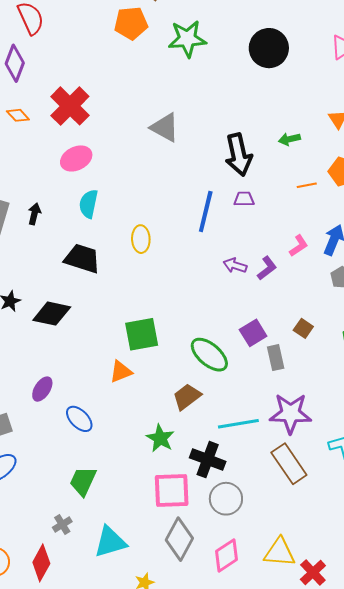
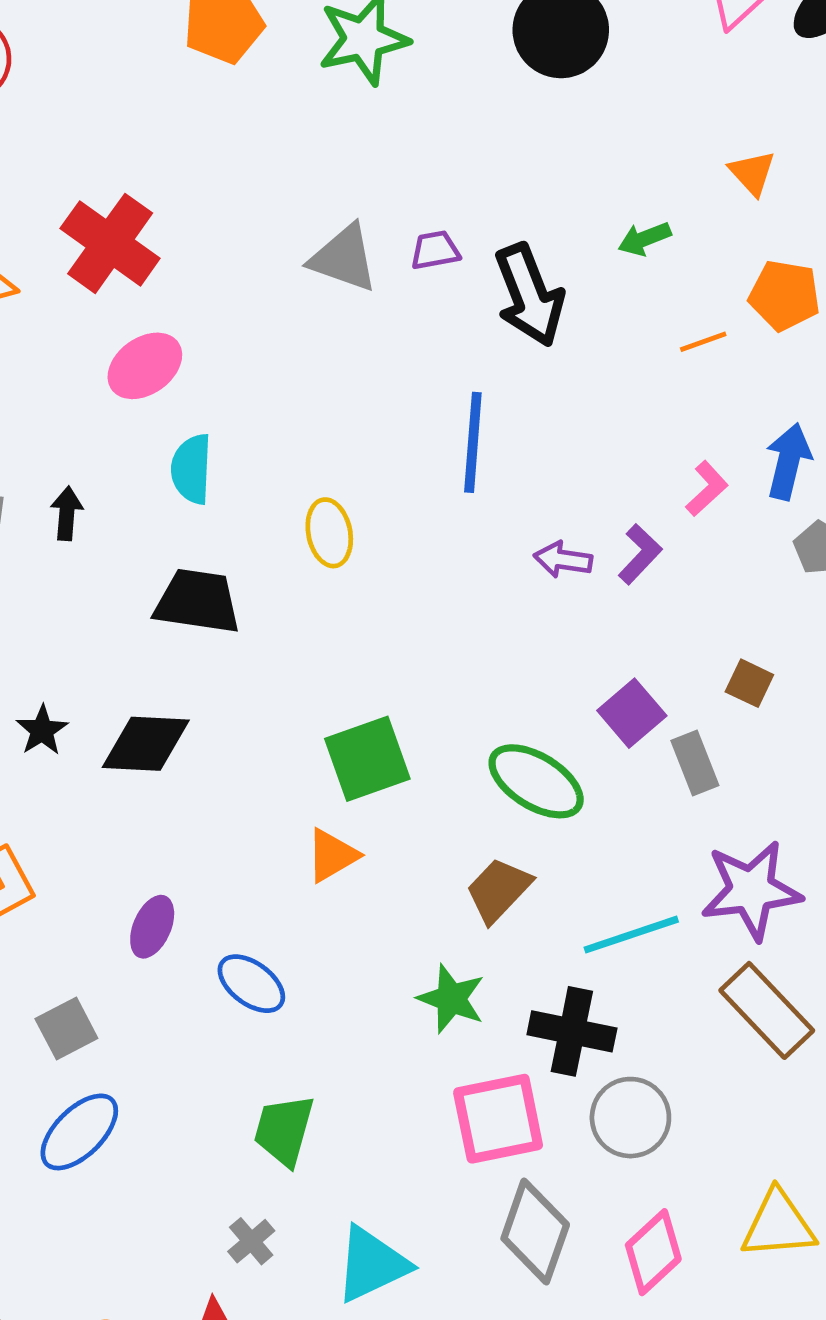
purple trapezoid: (244, 199) -> (435, 250), moved

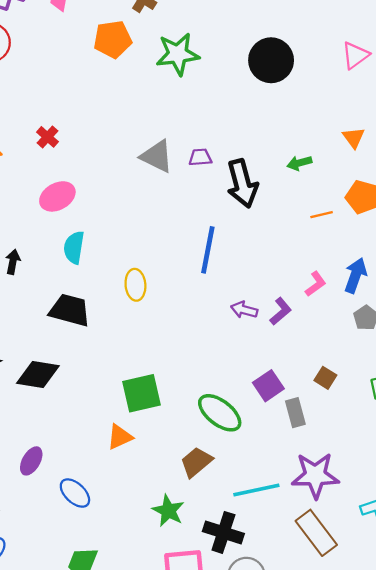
red cross: (110, 243) -> (48, 137), size x0.5

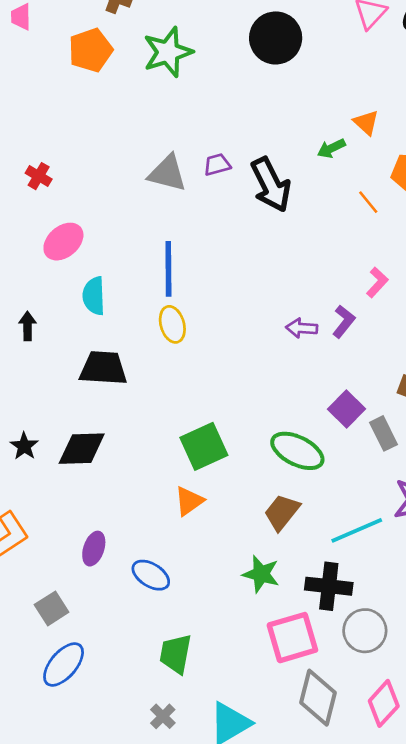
orange triangle: (354, 138) -> (366, 123), moved
orange line: (322, 215) -> (368, 202), turned 75
blue line: (208, 250) -> (168, 269), moved

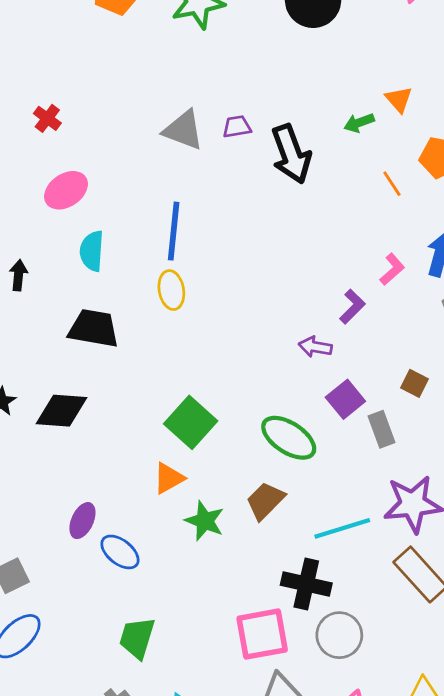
purple arrow: (302, 328) -> (315, 347), moved
green square: (204, 446) -> (191, 422), turned -30
purple ellipse: (94, 549) -> (82, 521), moved
green star: (261, 574) -> (205, 521), moved

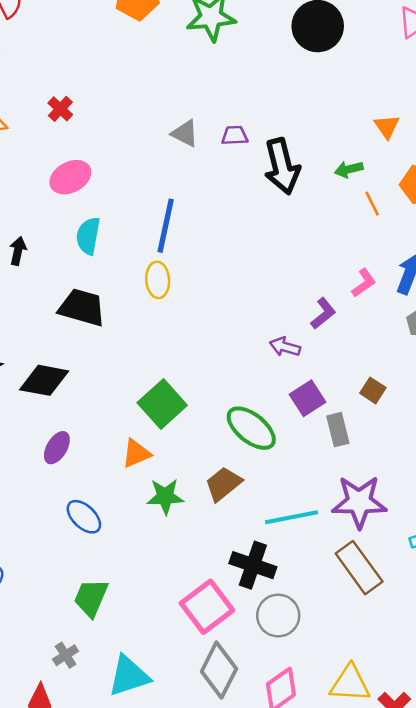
green arrow: (359, 123) -> (349, 169), moved
gray triangle: (183, 130) -> (185, 133), size x0.7
purple ellipse: (82, 521) -> (57, 448), moved
green star: (205, 521) -> (165, 496), turned -30
pink square: (262, 634) -> (207, 607), turned -33

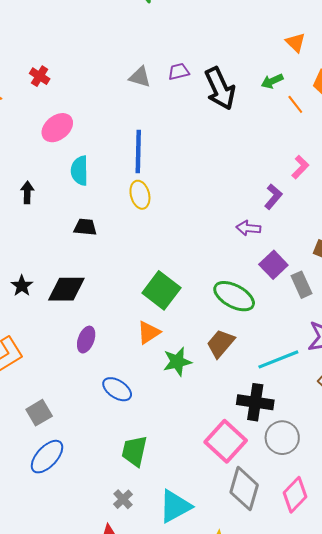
black trapezoid: (82, 307) -> (85, 227), size x0.6

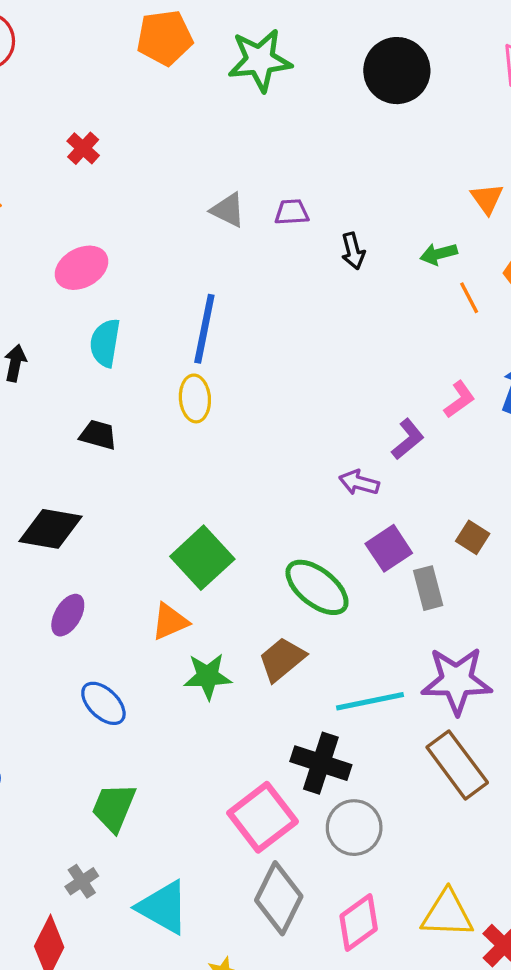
red cross: (40, 76) -> (83, 148), moved
black arrow: (220, 89) -> (353, 251), size x0.5
cyan triangle: (175, 506) -> (163, 907), turned 48

